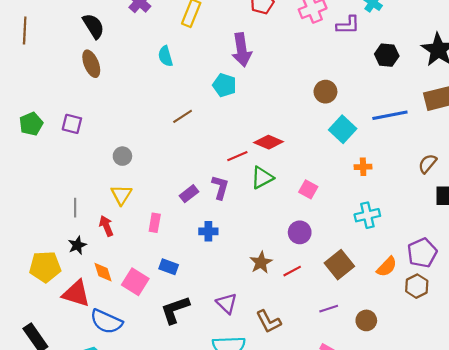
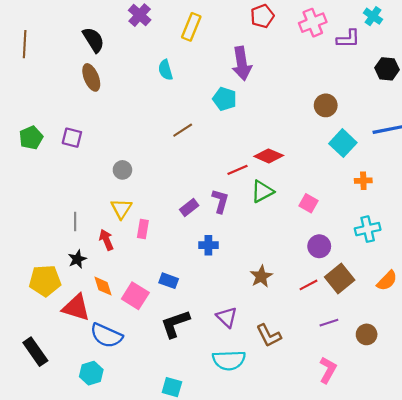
pink rectangle: (155, 223) -> (143, 229), moved
purple circle: (300, 232) -> (319, 246), moved
red line: (292, 271) -> (308, 285), moved

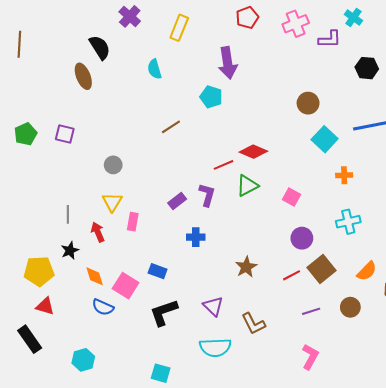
black semicircle: (93, 40) -> (100, 47), moved
red triangle: (76, 308) -> (45, 306), moved, size x0.7
brown circle: (367, 334) -> (350, 307), moved
blue semicircle: (106, 336) -> (103, 307), moved, size x0.7

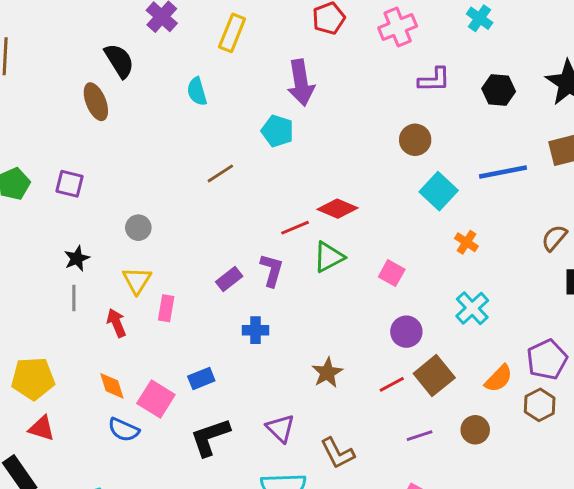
purple L-shape: (330, 39) -> (434, 80), moved
orange cross: (344, 175) -> (466, 242), turned 35
cyan cross: (348, 222) -> (472, 308), turned -30
black star: (70, 251) -> (77, 258), moved
blue rectangle: (158, 271) -> (201, 379), turned -42

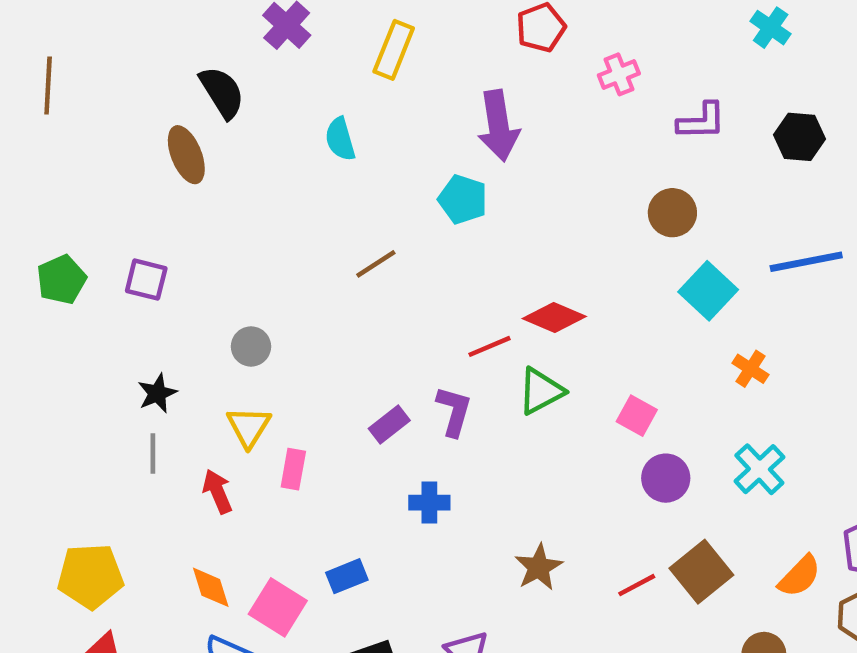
pink cross: (398, 27) -> (619, 74), moved, size x0.7
purple circle: (406, 332) -> (666, 478), moved

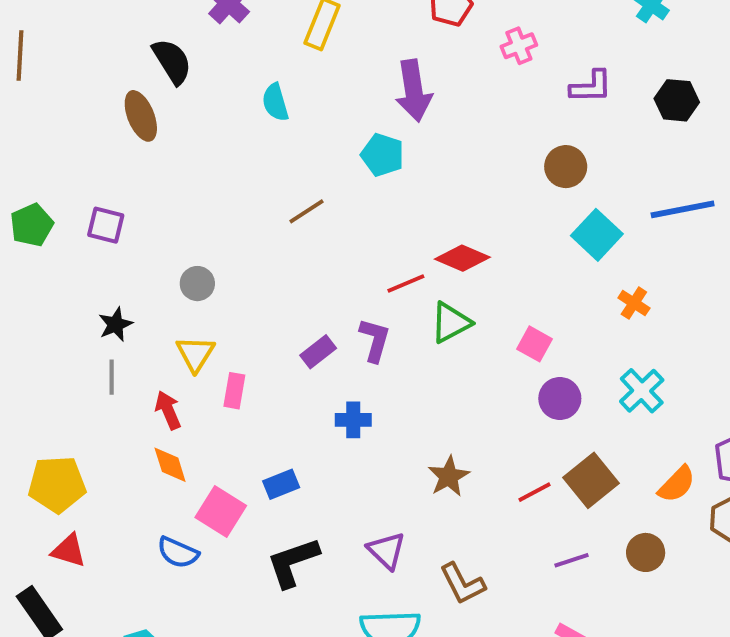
orange diamond: (211, 587) -> (170, 465), moved

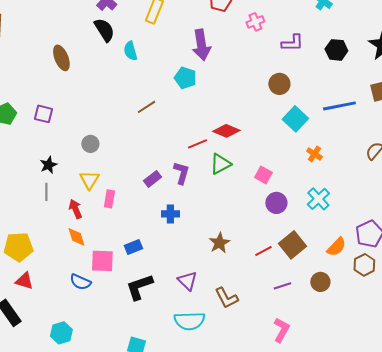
black semicircle: (172, 61) -> (104, 30), moved
pink square: (221, 512) -> (102, 261), turned -30

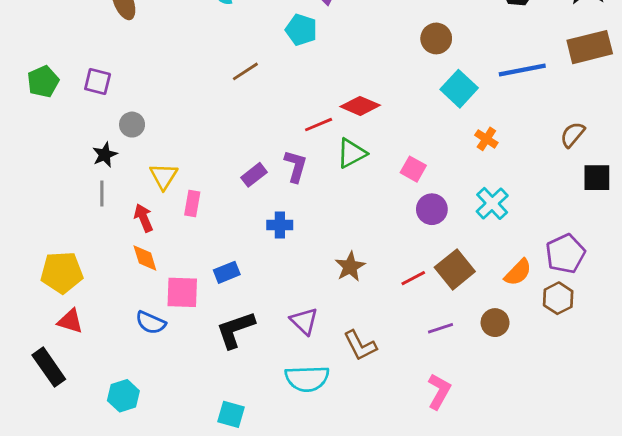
gray circle: (90, 144) -> (132, 125), moved

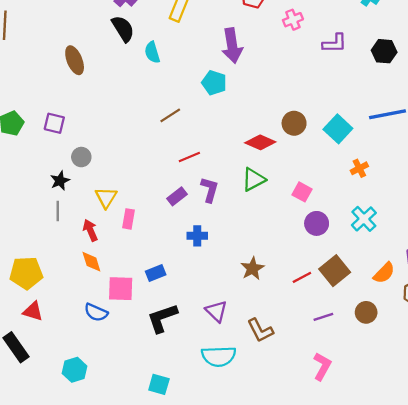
brown circle: (436, 38) -> (294, 123), moved
red line: (319, 125) -> (189, 157), moved
orange cross: (486, 139) -> (359, 168), turned 30

